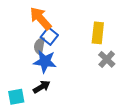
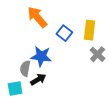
blue square: (49, 36) -> (64, 33), moved
gray semicircle: (39, 46) -> (25, 68), moved

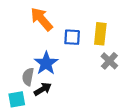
blue square: (64, 33) -> (72, 37), turned -35
blue star: (41, 56) -> (46, 63), turned 30

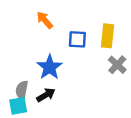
orange arrow: (42, 19) -> (45, 20), size x0.7
gray semicircle: (28, 77) -> (22, 90), moved

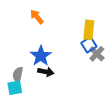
blue square: (77, 39) -> (89, 45), moved, turned -35
black arrow: (46, 95) -> (46, 72), moved, turned 42

